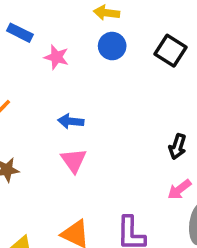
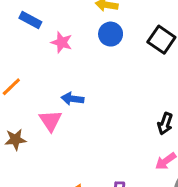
pink triangle: (74, 160) -> (50, 121), moved

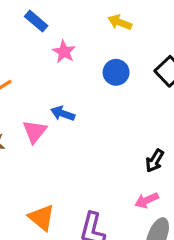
blue circle: (111, 34) -> (116, 72), moved

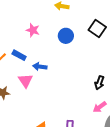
blue rectangle: (36, 21) -> (19, 55), moved

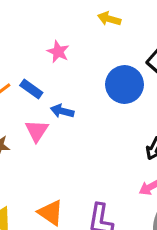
blue circle: (66, 36) -> (125, 85), moved, size x1.5

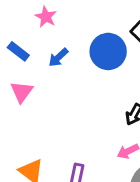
blue arrow: (62, 111) -> (58, 57), moved, turned -60

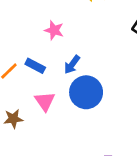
blue circle: (108, 51) -> (86, 92), moved

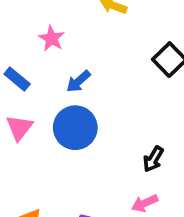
blue arrow: (72, 65) -> (78, 81), moved

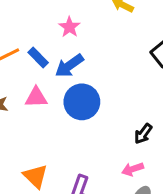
blue arrow: (78, 81) -> (69, 66), moved, size x1.4
pink triangle: (19, 128) -> (36, 97), turned 45

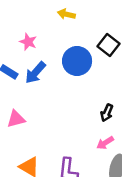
pink triangle: (36, 97) -> (16, 119), moved
blue circle: (82, 102) -> (77, 61), moved

